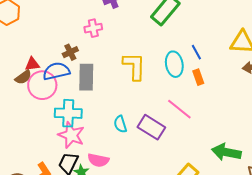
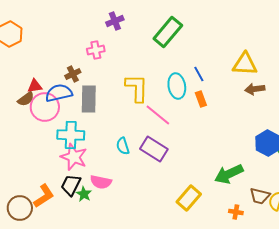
pink line: (179, 109) -> (158, 115), moved
green arrow: (226, 152) -> (229, 174), turned -36

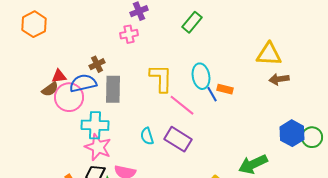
green rectangle: (168, 32) -> (192, 22), size x0.7
pink cross: (96, 50) -> (129, 34), moved
blue line: (199, 74) -> (212, 94), moved
orange rectangle: (201, 99) -> (225, 89), turned -56

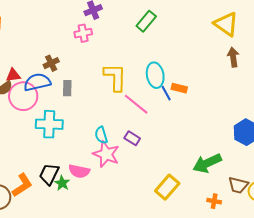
yellow triangle: (269, 54) -> (226, 24), moved, turned 32
brown arrow: (279, 79) -> (233, 57), moved, turned 90
gray rectangle: (113, 89) -> (67, 88), size x0.6
purple rectangle: (178, 139) -> (132, 138), size x0.6
pink star: (98, 147) -> (106, 154), moved

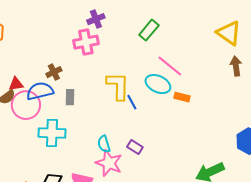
pink cross: (83, 33) -> (86, 42), size x1.4
cyan ellipse: (155, 75) -> (158, 84), turned -55
blue line: (166, 93) -> (132, 102), moved
pink line: (136, 104) -> (170, 66), moved

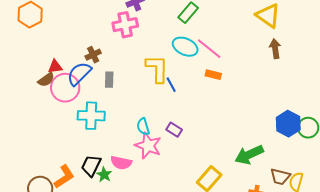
cyan ellipse: (158, 84) -> (185, 47), moved
blue semicircle: (40, 91) -> (79, 74), turned -32
orange rectangle: (182, 97) -> (213, 75), moved

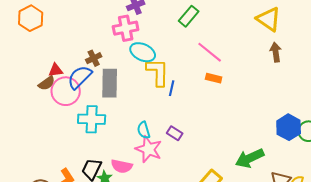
cyan ellipse: (185, 47) -> (143, 52), moved
gray rectangle: (109, 80) -> (110, 83), size x1.8
blue line: (171, 85) -> (172, 88), turned 42

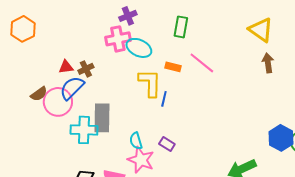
green rectangle: (189, 16) -> (181, 27), turned -30
cyan ellipse: (143, 52) -> (139, 48), moved
red triangle: (56, 70) -> (66, 67), moved
orange rectangle: (214, 78) -> (173, 67), moved
gray rectangle: (110, 83) -> (102, 118), moved

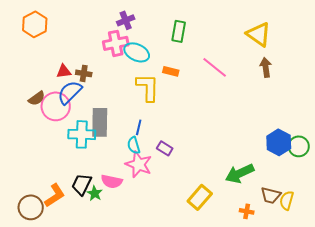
orange hexagon: (23, 29) -> (35, 24), moved
pink line: (202, 63) -> (215, 67), moved
brown cross: (86, 69) -> (84, 73), turned 35
blue line: (164, 99) -> (139, 127), moved

